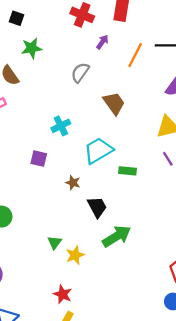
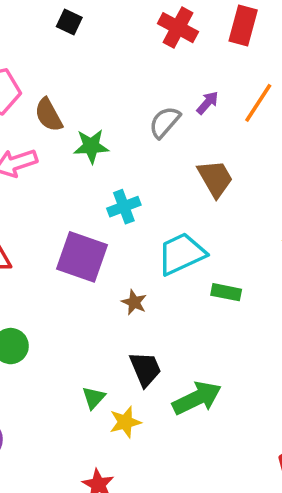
purple arrow: (102, 42) -> (207, 103), moved
green star: (32, 48) -> (91, 146), moved
purple square: (39, 159) -> (82, 257), size x1.8
black trapezoid: (97, 207) -> (145, 369), moved

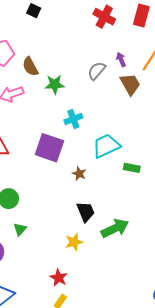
black square: (69, 22) -> (34, 11), moved
purple arrow: (207, 103) -> (121, 60), turned -64
brown trapezoid: (215, 178) -> (130, 84), moved
green triangle: (94, 398) -> (20, 229), moved

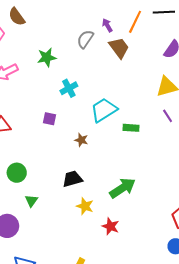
brown semicircle: (30, 67) -> (17, 17), moved
purple square: (49, 148) -> (49, 119), size x0.5
black trapezoid: (86, 212) -> (72, 179), moved, turned -75
yellow star: (74, 242) -> (85, 206), turned -30
red star: (59, 278) -> (110, 226), moved

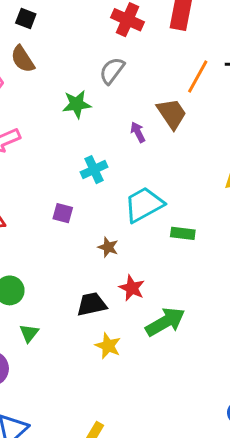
purple arrow: (107, 25) -> (138, 132), moved
gray semicircle: (85, 39) -> (112, 71), moved
green star: (47, 57) -> (77, 104), moved
red star: (110, 226) -> (132, 288), moved

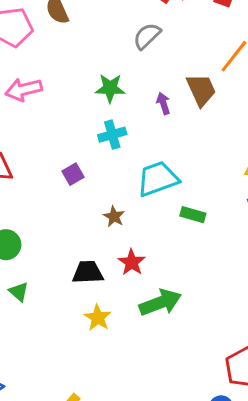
green star: (77, 104) -> (110, 88), moved
purple square: (63, 213) -> (73, 174), turned 36
green triangle: (29, 333) -> (19, 292), turned -36

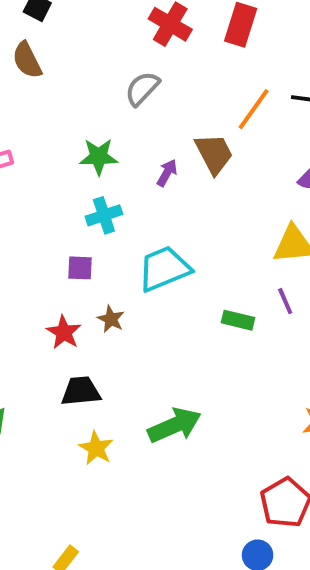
purple arrow: (163, 103) -> (167, 173), turned 50
purple square: (73, 174) -> (80, 268), moved, turned 35
green rectangle: (193, 215) -> (238, 320), moved
red star: (132, 262) -> (64, 332), moved

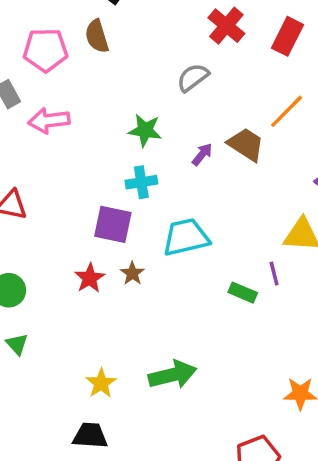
brown trapezoid: (214, 154) -> (246, 144), turned -39
purple square: (80, 268) -> (113, 224), size x1.6
purple line: (285, 301) -> (274, 274), moved
black trapezoid: (81, 391) -> (90, 436), moved

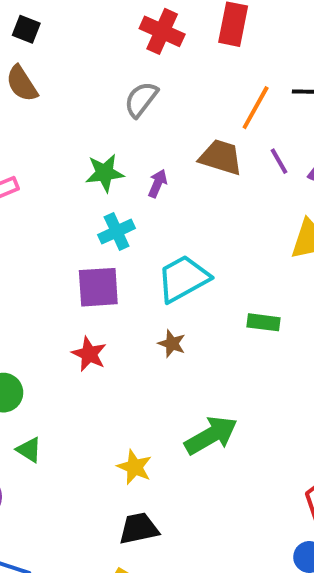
purple arrow: (202, 154) -> (158, 183), moved
brown star: (132, 273) -> (172, 344), moved
purple line: (274, 274) -> (279, 161), moved

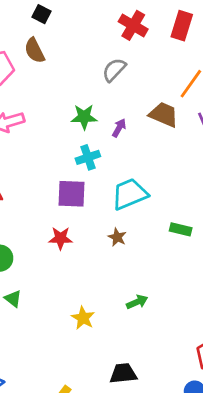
red star: (89, 354) -> (61, 238), turned -30
green arrow: (211, 435) -> (137, 302), size x0.6
black trapezoid: (139, 528) -> (123, 373), moved

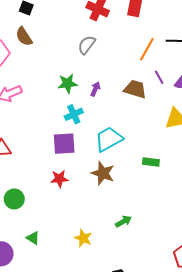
brown trapezoid: (164, 115) -> (135, 89), moved
brown star: (117, 237) -> (103, 173), size x1.6
green triangle: (13, 299) -> (33, 238), moved

